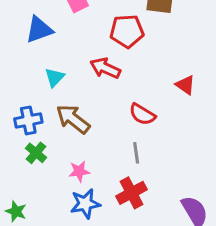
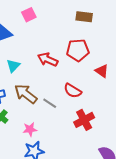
red pentagon: (127, 31) -> (78, 50), moved
gray line: (136, 153) -> (50, 103), moved, turned -48
red cross: (132, 193) -> (84, 120), moved

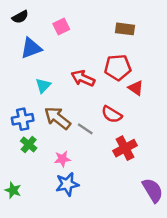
red triangle: (102, 71) -> (136, 88), moved

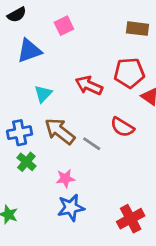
red cross: (125, 148) -> (131, 219), moved

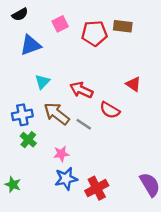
red pentagon: (129, 73) -> (94, 33), moved
red arrow: (89, 85) -> (81, 90), moved
red cross: (131, 219) -> (97, 188), moved

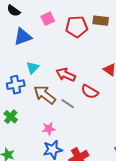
black semicircle: (20, 14) -> (14, 11), turned 64
blue cross: (22, 115) -> (16, 85), moved
green cross: (28, 140) -> (11, 117), moved

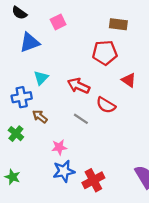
red pentagon: (77, 27) -> (105, 53), moved
brown arrow: (45, 95) -> (40, 116), moved, size x0.6

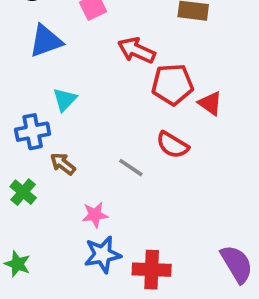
red pentagon: (105, 53) -> (172, 84), moved
red arrow: (79, 86) -> (137, 50), moved
red cross: (93, 180) -> (152, 270), turned 30

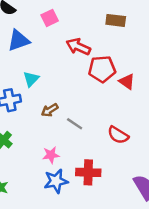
red semicircle: (172, 145) -> (118, 135), moved
brown arrow: (63, 164) -> (50, 110), moved, turned -70
red cross: (152, 270) -> (88, 172), moved

